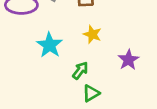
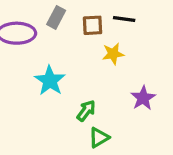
yellow star: (92, 34) -> (113, 54), moved, turned -30

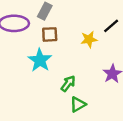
black line: (124, 19) -> (111, 26), moved, turned -49
brown square: (93, 25) -> (50, 34), moved

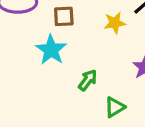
green triangle: (78, 104) -> (115, 107), moved

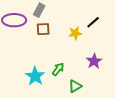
cyan star: (51, 50) -> (35, 76), moved

